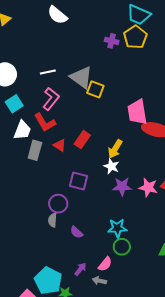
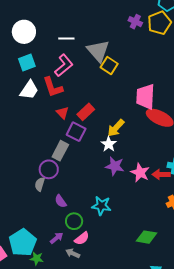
gray rectangle: (35, 150) -> (60, 151), moved
purple square: (78, 181) -> (76, 132), moved
green circle: (122, 247) -> (74, 221), moved

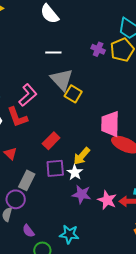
white line: (66, 39) -> (53, 53), moved
red triangle: (62, 113) -> (10, 154), moved
purple square: (76, 132) -> (55, 168), moved, turned -30

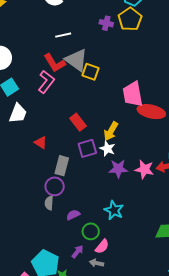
red L-shape: (17, 117) -> (55, 63), moved
red rectangle: (51, 141) -> (78, 122), turned -72
purple semicircle: (28, 231) -> (73, 215), turned 112
cyan star: (69, 234) -> (114, 210), turned 30

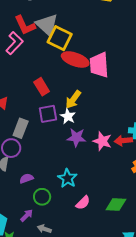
yellow square: (91, 72) -> (60, 38), size x1.4
red ellipse: (151, 112) -> (75, 59), moved
pink semicircle: (102, 246) -> (83, 203), moved

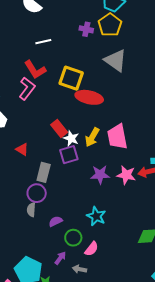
gray triangle: (47, 25) -> (116, 60), moved
pink trapezoid: (99, 65) -> (117, 137), moved
white star: (68, 116) -> (71, 138), moved
pink semicircle: (83, 203) -> (91, 249), moved

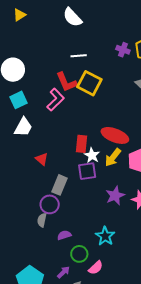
yellow square: (71, 78) -> (89, 83), moved
red ellipse: (89, 97) -> (115, 135), moved
red rectangle: (59, 129) -> (81, 144), turned 36
purple star: (100, 175) -> (115, 196), turned -30

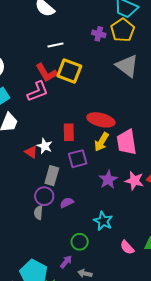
pink L-shape: (56, 100) -> (38, 91), turned 30
white star: (92, 155) -> (45, 146), moved
purple semicircle: (64, 235) -> (67, 203), moved
pink semicircle: (96, 268) -> (127, 247), moved, turned 98

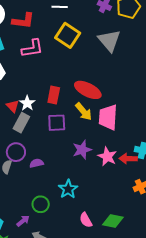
gray triangle: (127, 66) -> (109, 41), moved
red L-shape: (46, 73) -> (23, 21), moved, turned -65
yellow arrow: (101, 142) -> (84, 112), turned -84
gray rectangle: (52, 176) -> (21, 123), moved

